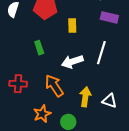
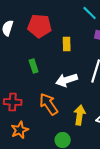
orange star: (42, 114) -> (20, 130), moved

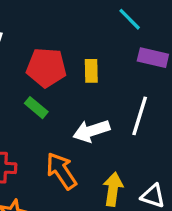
red pentagon: (40, 26) -> (46, 68), moved
green rectangle: (34, 66) -> (36, 108), turned -32

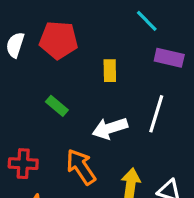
red pentagon: (46, 68) -> (58, 40), moved

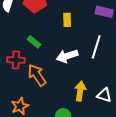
red cross: (23, 164) -> (16, 60), moved
orange arrow: (81, 167) -> (37, 75), moved

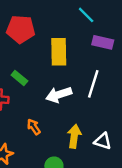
yellow rectangle: (67, 20) -> (59, 52), size x1.6
orange arrow: (37, 75) -> (34, 127), moved, size x0.6

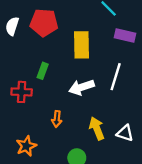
green rectangle: (19, 78) -> (43, 71), turned 70
orange arrow: (34, 127) -> (57, 119), turned -140
yellow arrow: (74, 136) -> (97, 128), turned -30

